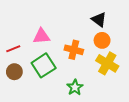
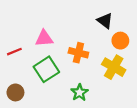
orange circle: (102, 40) -> (120, 41), moved
brown circle: (14, 72) -> (15, 92), moved

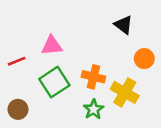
orange circle: (120, 41) -> (144, 59), moved
orange cross: (78, 53) -> (93, 77), moved
yellow cross: (114, 67) -> (125, 92), moved

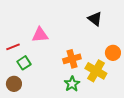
orange circle: (144, 59) -> (113, 53), moved
orange cross: (93, 77) -> (72, 59), turned -30
green square: (54, 82) -> (24, 63), moved, size x0.6

